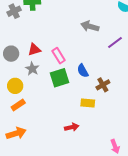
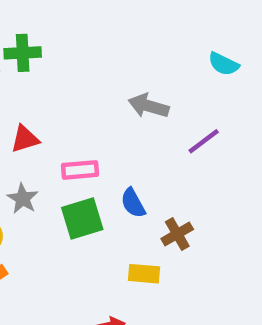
red triangle: (34, 50) -> (25, 139), moved
pink rectangle: (59, 56) -> (80, 170), turned -63

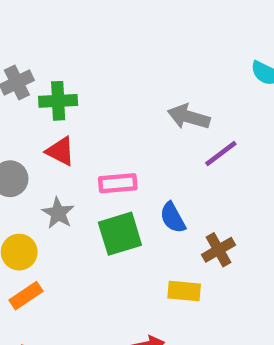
green cross: (23, 53) -> (58, 101), moved
red triangle: (25, 139) -> (60, 151), turned 44
purple line: (204, 141) -> (221, 154), moved

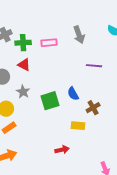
gray arrow: (189, 117) -> (79, 35), moved, turned -126
purple line: (221, 154) -> (94, 66), turned 42
pink rectangle: (118, 183) -> (49, 43), moved

